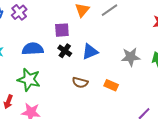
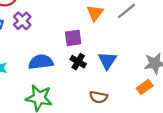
blue triangle: (90, 52) -> (107, 61), turned -30
orange rectangle: (111, 85) -> (145, 87), moved, turned -56

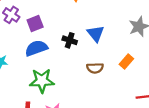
purple square: (73, 38) -> (35, 23), moved
orange rectangle: (145, 87) -> (126, 62), moved

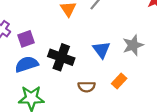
blue triangle: (96, 33) -> (101, 50), moved
black cross: (70, 40) -> (61, 57), size x1.6

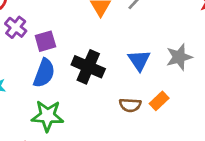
blue semicircle: (27, 64) -> (44, 73), turned 125
brown semicircle: (87, 87) -> (130, 105), moved

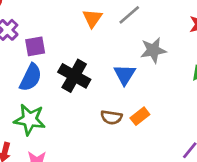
gray star: (179, 57) -> (153, 50), moved

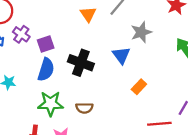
brown semicircle: (111, 117) -> (84, 108), moved

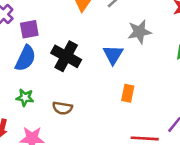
orange rectangle: (139, 87) -> (128, 93), turned -40
green star: (51, 104) -> (25, 97), size x0.6

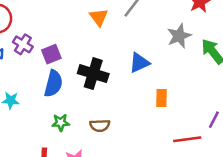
gray star: (139, 32) -> (179, 36), moved
blue triangle: (113, 55) -> (139, 63), turned 45

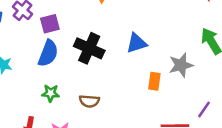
gray star: (179, 36) -> (181, 65), moved

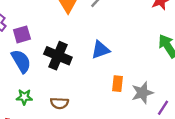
blue semicircle: (48, 53) -> (21, 61), turned -50
gray star: (181, 65) -> (142, 93), moved

